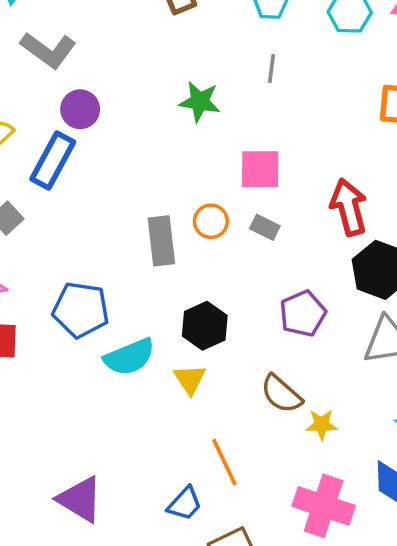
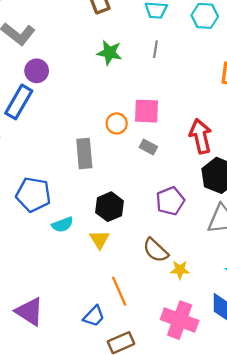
green star: (200, 102) -> (109, 53), moved
orange circle: (211, 221) -> (117, 123), moved
cyan semicircle: (129, 357) -> (62, 225), size x0.7

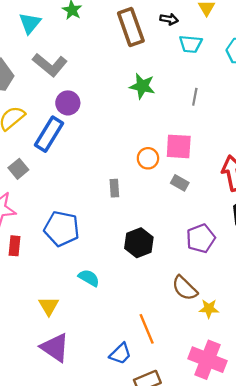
gray line: (155, 49) -> (195, 97), moved
gray rectangle: (84, 154) -> (114, 188), size x0.6
cyan semicircle: (62, 225) -> (89, 278), moved, turned -130
yellow triangle: (99, 239) -> (49, 306), moved

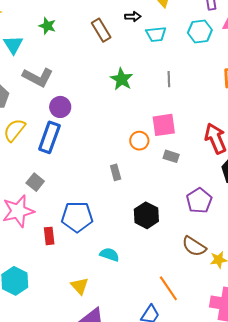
brown rectangle: (131, 27) -> (101, 30), size x0.7
green star: (142, 86) -> (122, 79), turned 30
gray square: (18, 169) -> (35, 182), moved
red rectangle: (15, 246) -> (49, 236), moved

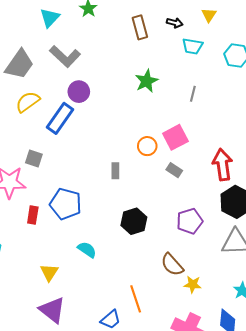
pink square: (164, 125) -> (175, 137), turned -35
gray square: (35, 182) -> (34, 158), turned -36

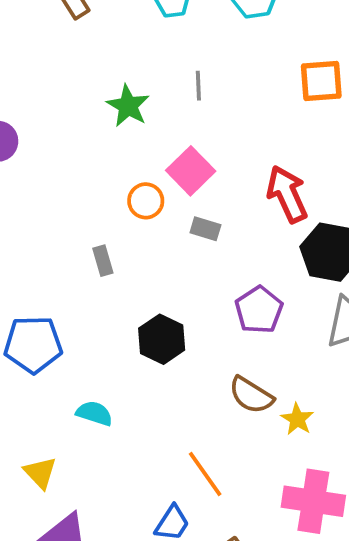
green star: (147, 81) -> (128, 106), moved
yellow star: (193, 284) -> (297, 419), turned -30

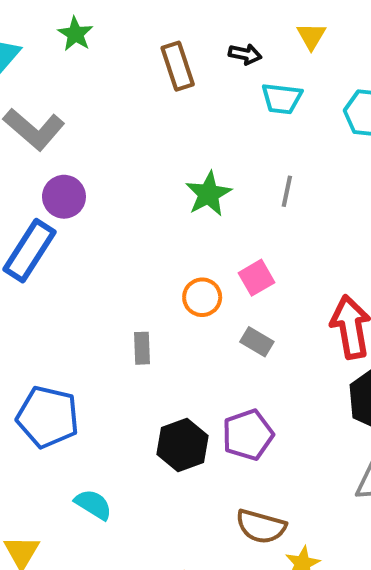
pink square: (191, 171) -> (257, 278), size x0.7
purple pentagon: (259, 310) -> (248, 435), moved
brown semicircle: (251, 395) -> (261, 526), turned -30

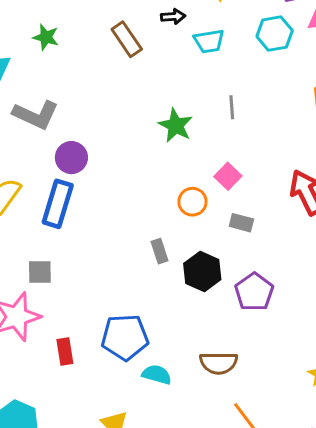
blue pentagon: (48, 417) -> (125, 337), moved
black hexagon: (183, 445) -> (202, 272), moved
brown semicircle: (261, 526) -> (219, 363), moved

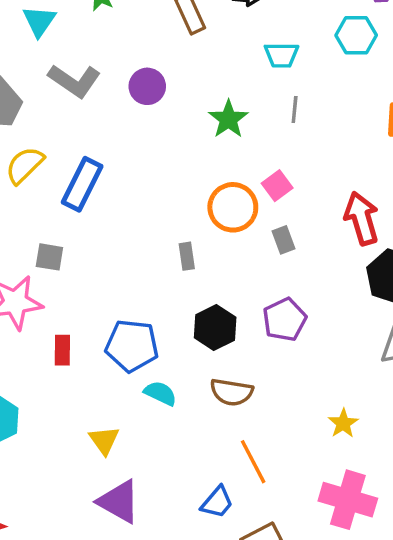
cyan trapezoid: (209, 41) -> (281, 55), moved
purple circle: (71, 158) -> (147, 86), moved
orange circle: (192, 202) -> (233, 207), size x1.5
gray rectangle: (241, 223) -> (283, 240), turned 45
black hexagon: (202, 272) -> (215, 328), moved

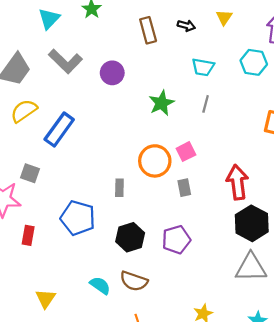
blue pentagon: (132, 346) -> (78, 218), moved
cyan semicircle: (160, 393) -> (100, 285), moved

